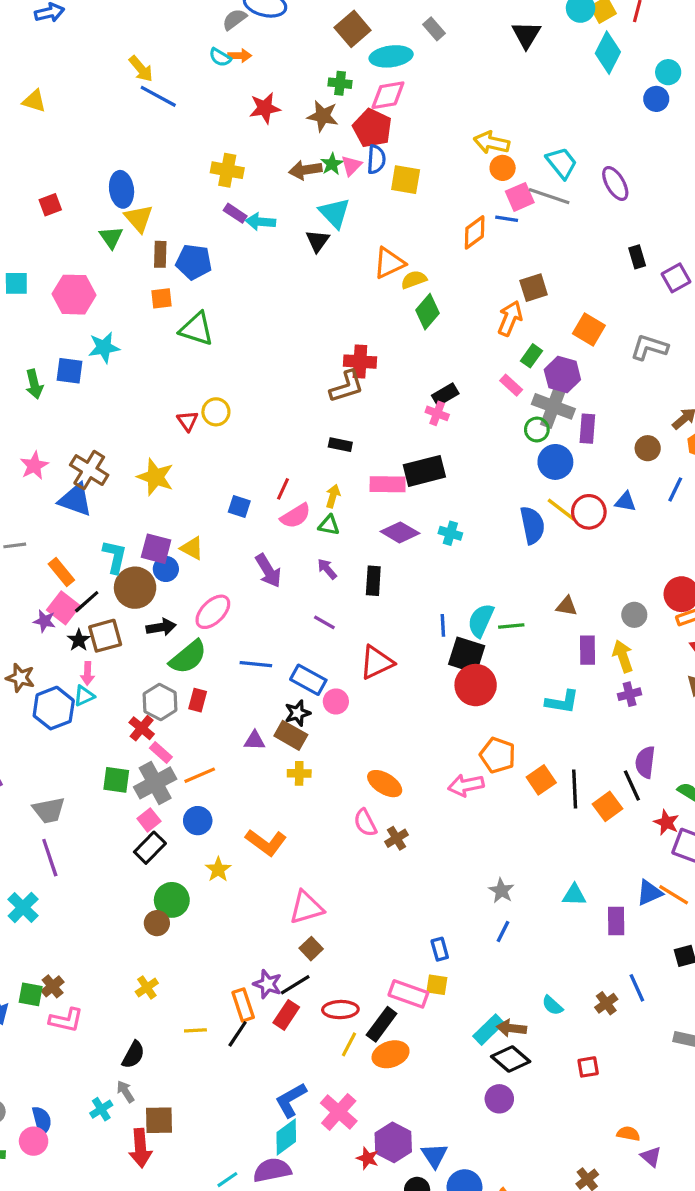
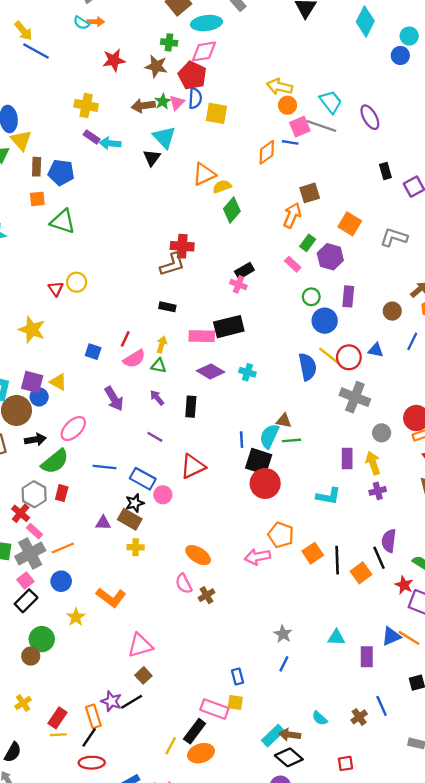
gray cross: (553, 406) -> (355, 397), moved
brown triangle: (567, 606) -> (284, 421), moved
red ellipse: (340, 1010) -> (92, 763), moved
red rectangle: (286, 1015) -> (57, 718), moved

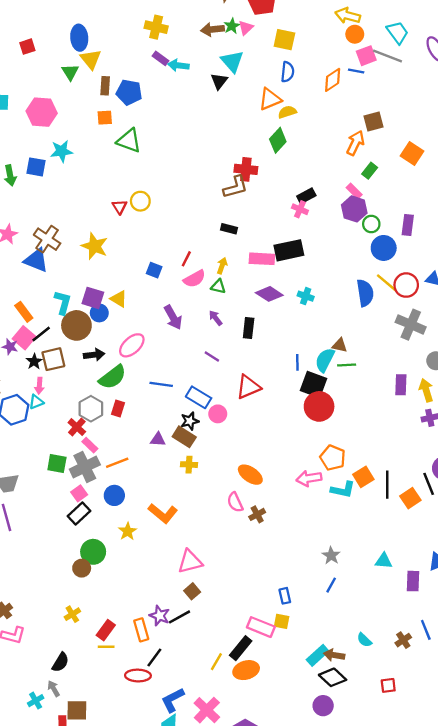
blue semicircle: (195, 98) -> (288, 72), moved
green diamond: (232, 210) -> (278, 140), moved
purple hexagon: (330, 257) -> (354, 209), moved
cyan L-shape: (328, 496) -> (343, 490), moved
black line: (89, 737) -> (154, 657), moved

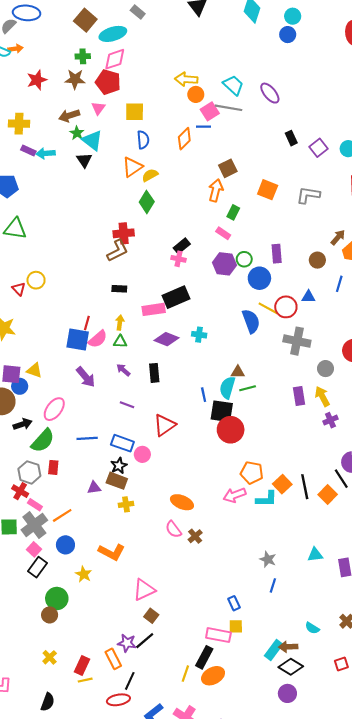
green star: (232, 26) -> (77, 133), moved
purple hexagon: (354, 209) -> (224, 264), moved
blue square: (154, 270) -> (78, 340), moved, size x1.6

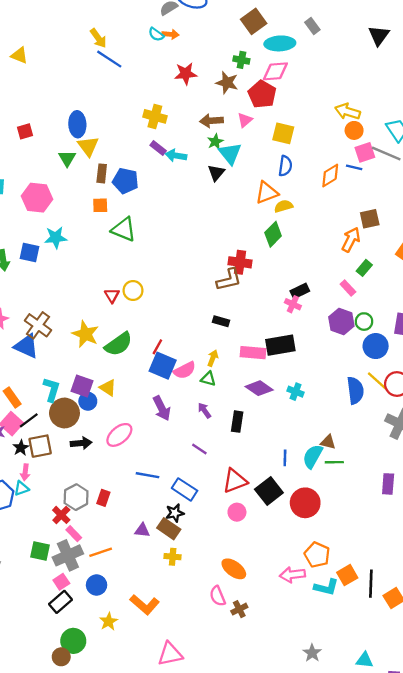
red line: (87, 323) -> (157, 347), moved
black square: (222, 411) -> (269, 491), moved, turned 30
green semicircle: (43, 441) -> (118, 344), moved
pink circle: (142, 454) -> (237, 512), moved

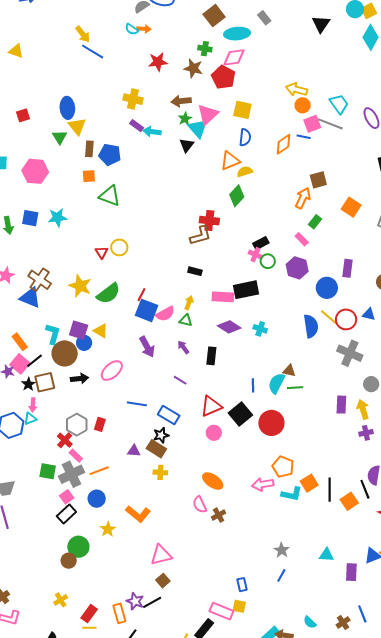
pink triangle: (245, 120) -> (208, 115), moved, size x1.6
cyan star: (56, 238) -> (58, 218), moved
green circle: (364, 322) -> (268, 261), moved

